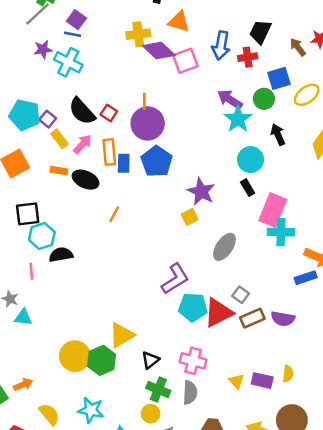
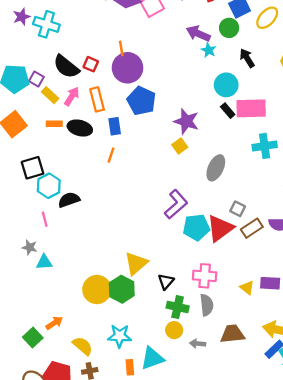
cyan star: (238, 119) -> (209, 50), size x0.6
blue rectangle: (124, 163) -> (115, 126), moved
pink rectangle: (273, 210) -> (251, 108), moved, turned 76

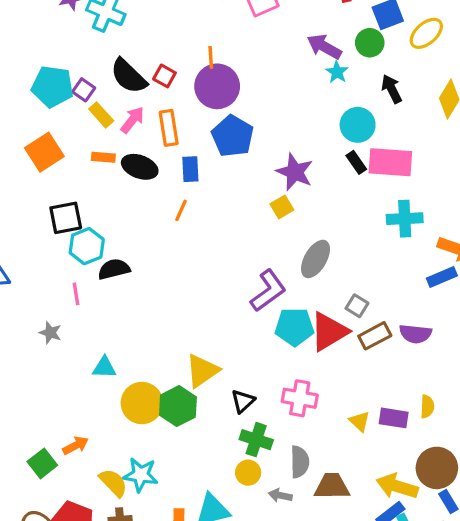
gray ellipse: (216, 168) -> (315, 259), moved
cyan triangle: (44, 262) -> (104, 367), moved
gray semicircle: (207, 305) -> (300, 462), moved
cyan star: (120, 336) -> (141, 475), moved

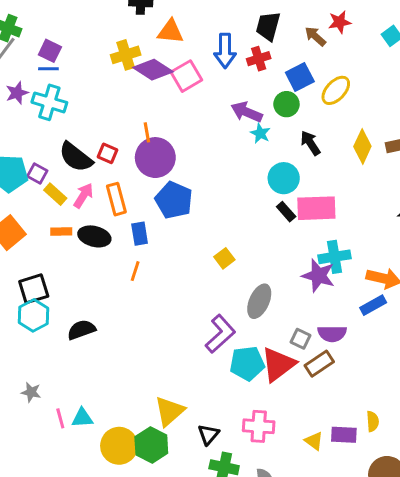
purple star: (295, 172) -> (318, 276), moved
cyan hexagon: (87, 246) -> (33, 315), moved
pink line: (76, 294) -> (60, 418), moved
purple semicircle: (415, 334) -> (332, 334), moved

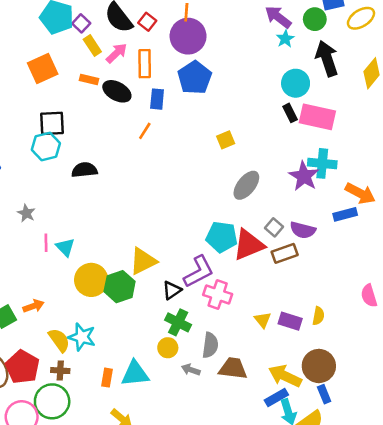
black arrow: (310, 143) -> (327, 58), size x1.5
purple L-shape: (220, 334) -> (199, 272), moved
cyan triangle: (82, 418) -> (65, 247), turned 36

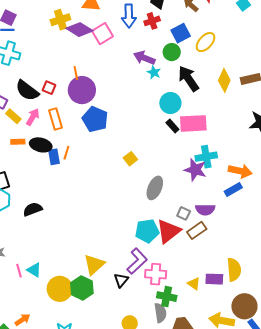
blue rectangle: (157, 99) -> (54, 157), moved
orange line: (145, 131) -> (66, 153), moved
yellow semicircle: (318, 316) -> (234, 270), size x1.6
green cross: (178, 322) -> (167, 297), moved

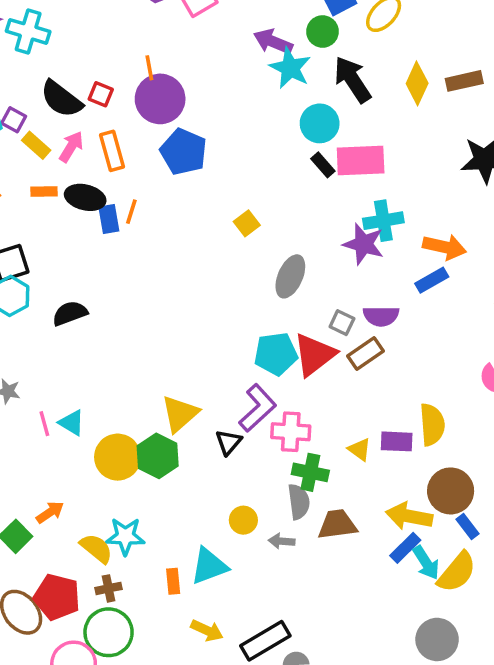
cyan star: (154, 72) -> (290, 68), size x1.6

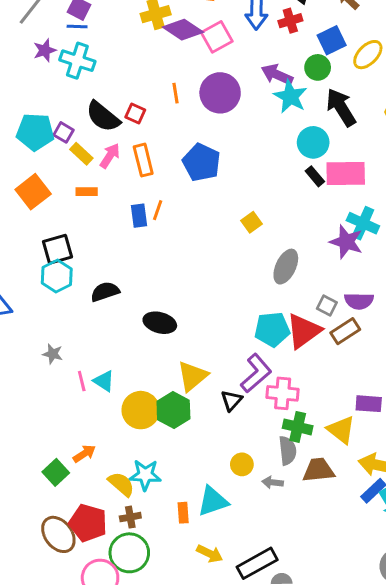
purple circle: (160, 99) -> (220, 93), moved
black ellipse: (85, 197) -> (160, 323), moved
cyan cross: (383, 221) -> (363, 223), turned 32
yellow triangle: (360, 449) -> (341, 430), moved, size x1.5

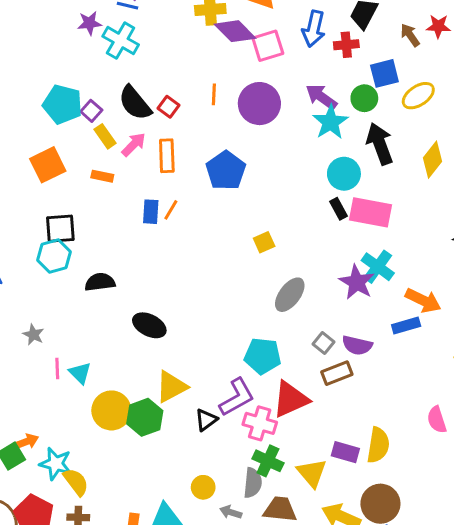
red triangle: (304, 331) -> (291, 399), moved
orange arrow: (84, 454) -> (26, 442), moved
cyan star: (145, 475) -> (56, 464), moved

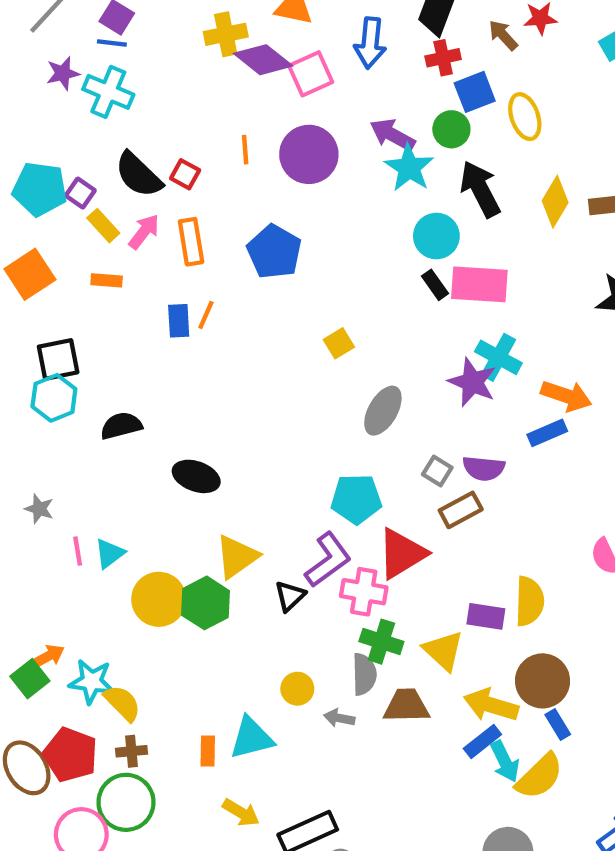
red cross: (346, 45) -> (443, 58), moved
yellow ellipse: (418, 96) -> (525, 117), turned -68
cyan triangle: (80, 373) -> (110, 553), turned 45

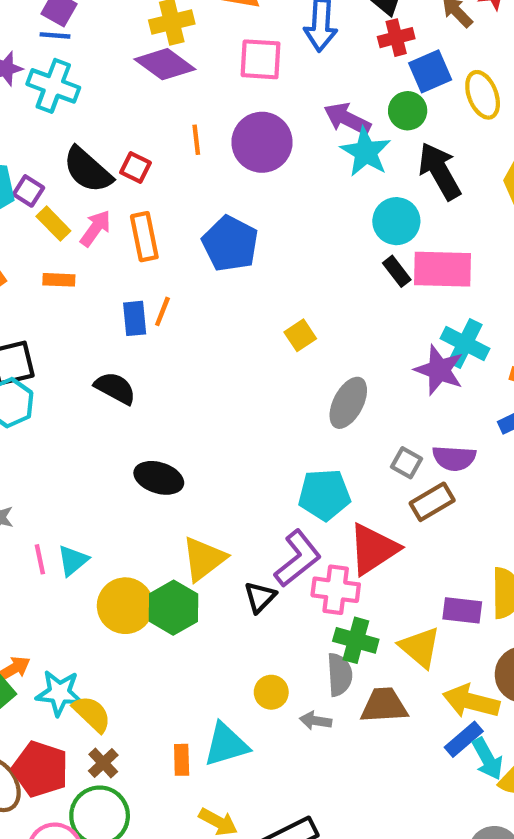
purple diamond: (263, 60) -> (165, 64), moved
pink square: (311, 74) -> (261, 59), turned 30
black semicircle: (121, 426) -> (115, 388), moved, turned 45
brown cross: (132, 751) -> (103, 763), turned -36

